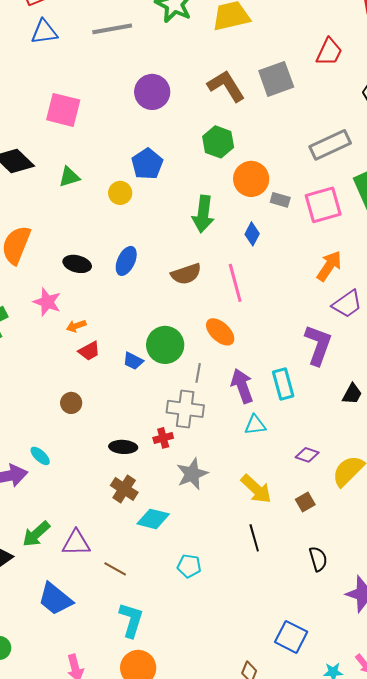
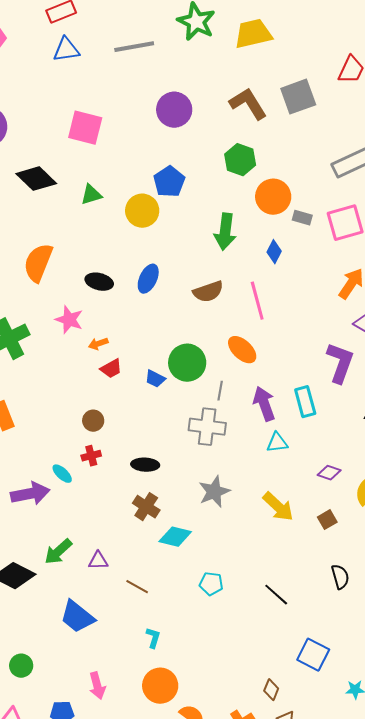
yellow circle: (120, 193) -> (142, 211), size x1.4
red cross: (163, 438) -> (91, 456), moved
black line: (254, 538) -> (276, 595), moved, turned -32
purple triangle: (76, 543) -> (98, 561), size x0.7
cyan L-shape: (131, 620) -> (153, 638), size x0.6

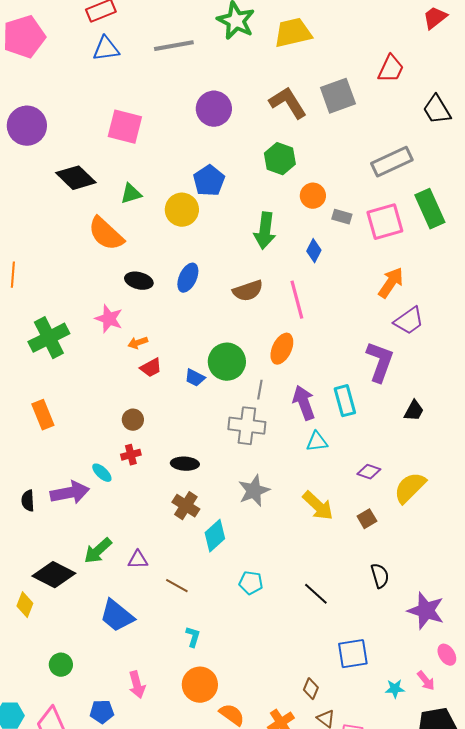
orange circle: (273, 197) -> (313, 196), size x0.7
orange semicircle: (38, 263) -> (106, 234), moved, turned -69
orange ellipse: (242, 350) -> (282, 349), turned 72
cyan diamond: (175, 537) -> (215, 536), turned -56
blue square: (313, 655) -> (353, 654), turned -36

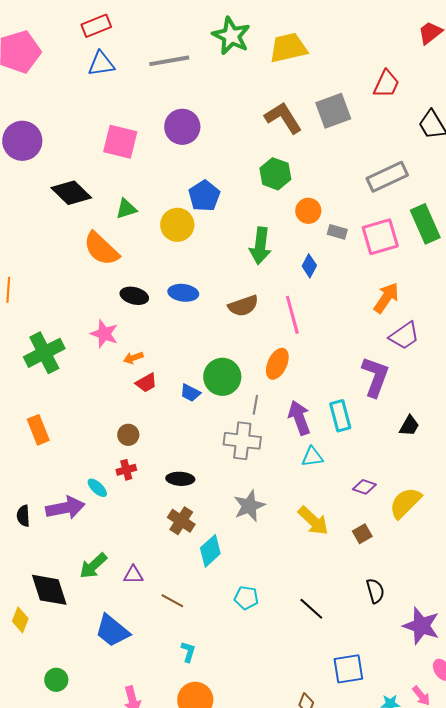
purple circle: (214, 109) -> (182, 127), moved
blue ellipse: (188, 278) -> (183, 293), turned 72
black diamond: (54, 575) -> (49, 590), turned 45

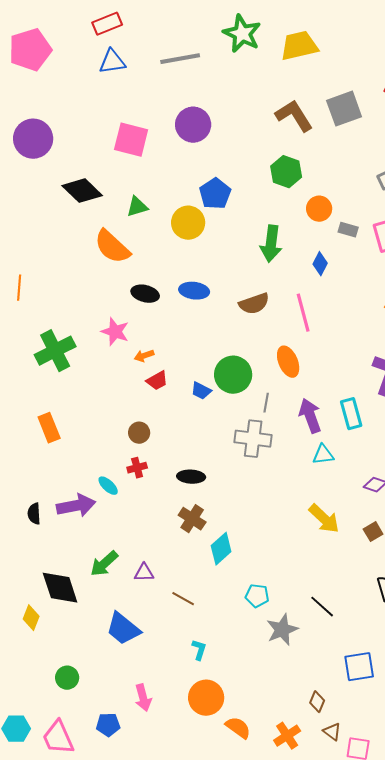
orange ellipse: (277, 364) -> (288, 362), turned -48
gray star: (249, 506) -> (282, 630), moved

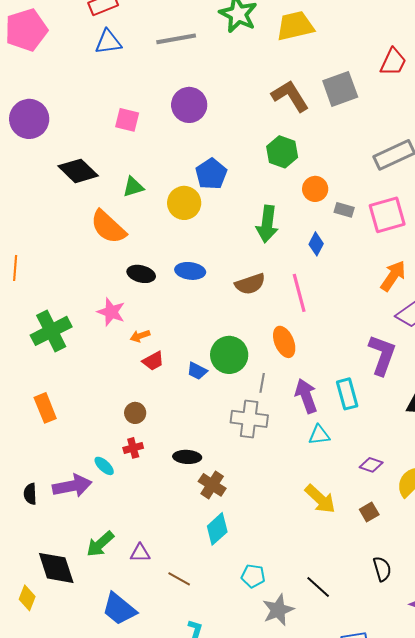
pink square: (131, 140) -> (127, 120), size x0.7
brown cross: (192, 519) -> (212, 485), moved

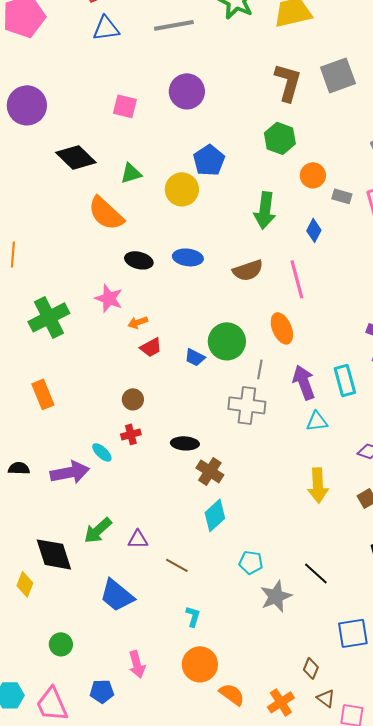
brown L-shape: (290, 96) -> (288, 82), turned 48
black semicircle: (30, 494) -> (19, 468), moved, turned 95
yellow arrow: (320, 499) -> (318, 485), turned 44

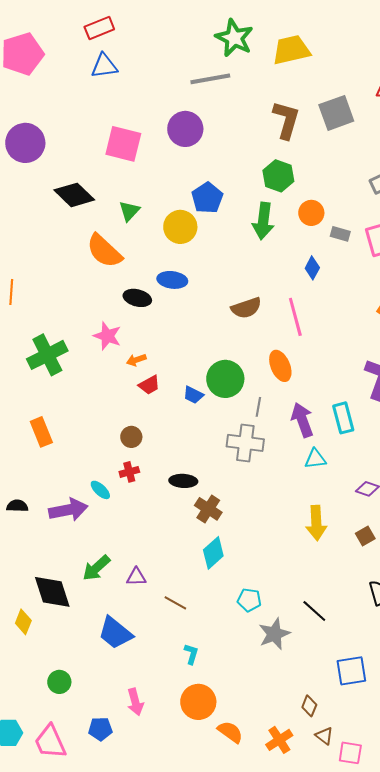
gray line: (174, 25) -> (210, 79), moved
pink square: (125, 106) -> (123, 144), size x1.5
green triangle: (131, 173) -> (129, 211), turned -30
green arrow: (265, 210) -> (263, 221), moved
blue ellipse: (188, 257) -> (172, 280), moved

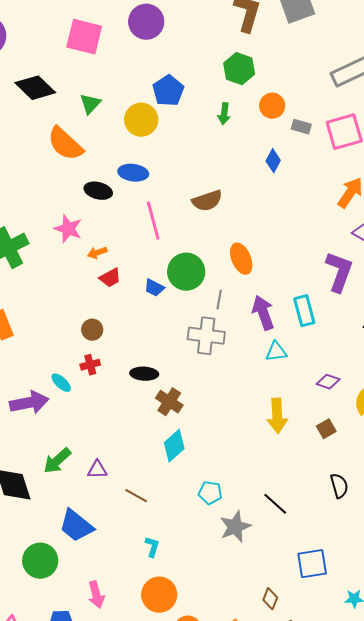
green arrow: (263, 221) -> (224, 114), size x0.6
pink line: (295, 317) -> (153, 221), moved
green circle: (59, 682) -> (40, 561), moved, size x1.5

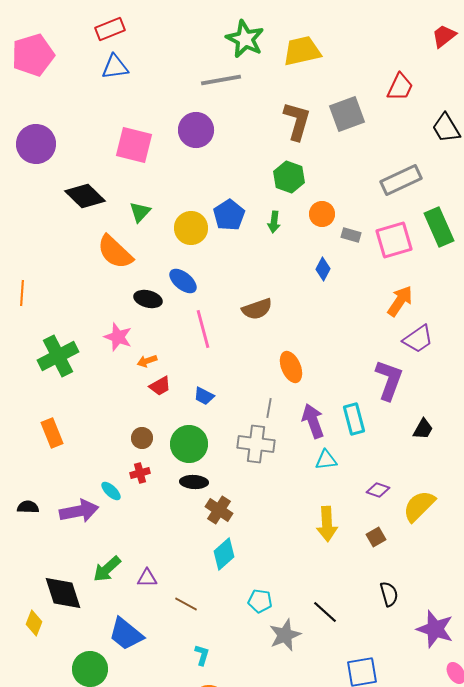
blue pentagon: (168, 91) -> (229, 215), moved
blue ellipse: (133, 173) -> (183, 281), turned 32
green circle: (186, 272) -> (189, 444), moved

